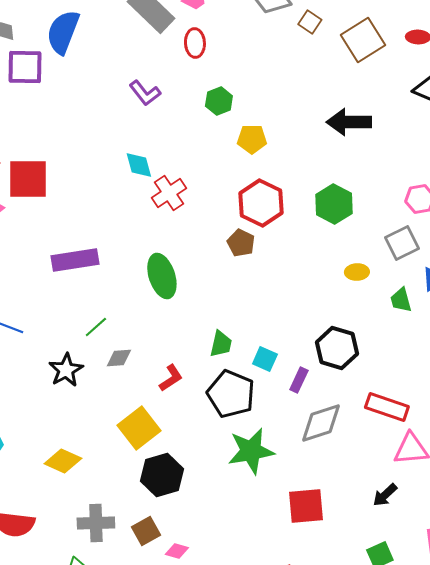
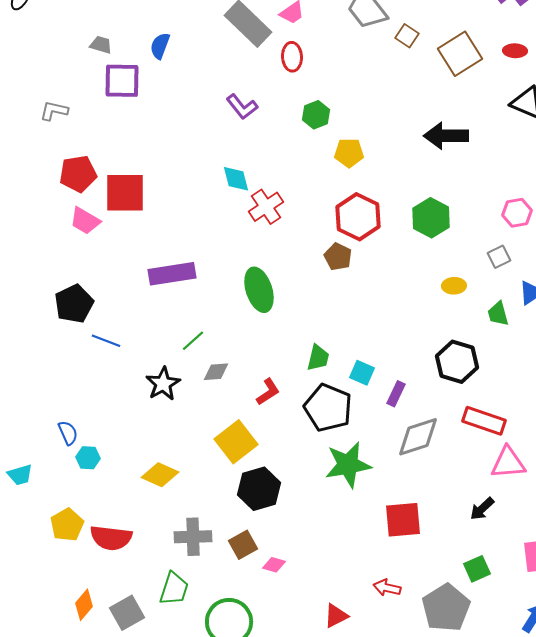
blue semicircle: (63, 32) -> (160, 46), size x0.6
gray square: (402, 243) -> (499, 257), size x0.7
black hexagon: (337, 348) -> (457, 362), moved

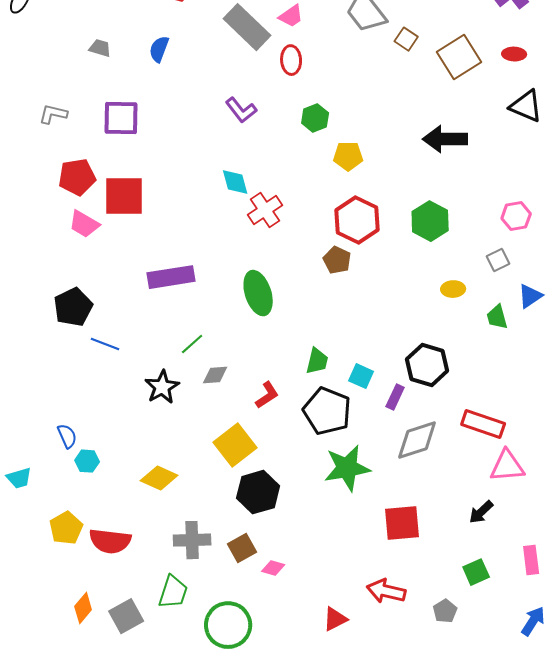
purple square: (122, 81) -> (121, 118), moved
black hexagon: (457, 362) -> (427, 365), moved
red arrow: (387, 588) -> (386, 591), size x1.4
gray pentagon: (446, 608) -> (445, 611), size x0.5

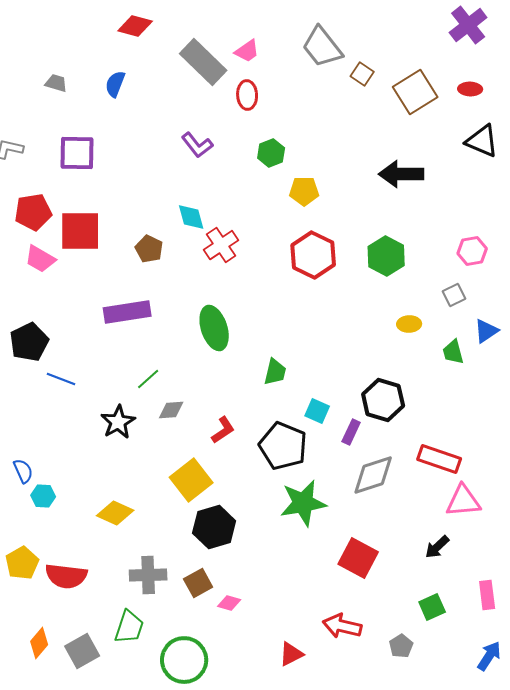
brown pentagon: (337, 260) -> (149, 249), moved
green trapezoid: (317, 361) -> (275, 372), moved
red square: (402, 523) -> (358, 558), turned 33

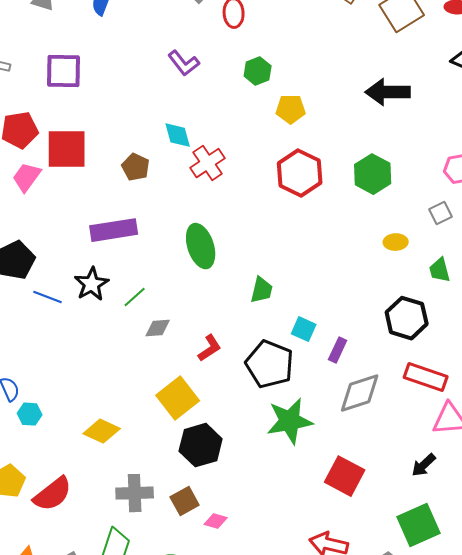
pink trapezoid: (40, 259) -> (27, 177), turned 96
black hexagon: (383, 400) -> (407, 318), moved
black star: (118, 422) -> (92, 284), moved
red semicircle: (66, 576) -> (53, 494), turned -45
green square: (432, 607) -> (419, 525), size x1.6

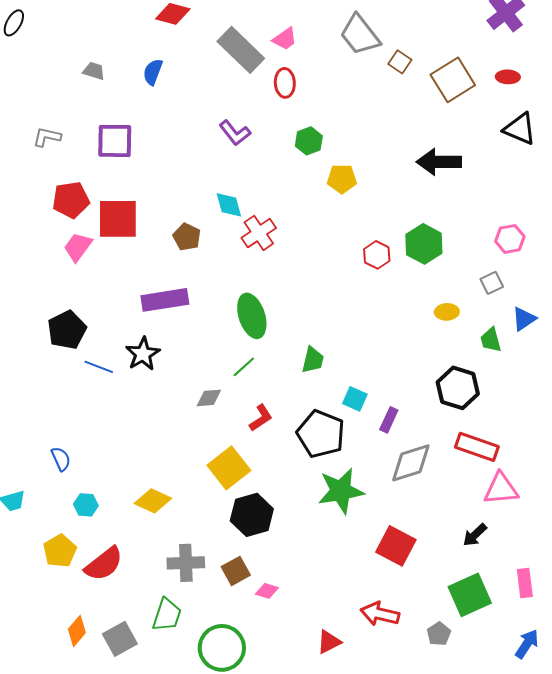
red hexagon: (300, 173) -> (377, 255), moved, size x0.6
green line: (135, 297) -> (244, 367), moved
cyan hexagon: (30, 414) -> (86, 505), moved

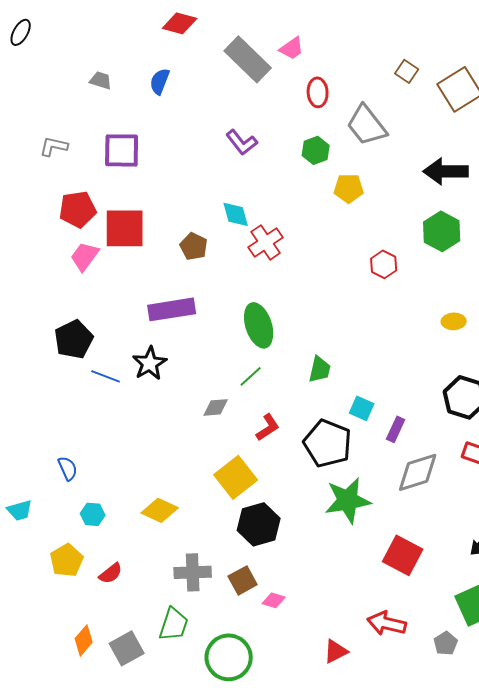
gray trapezoid: (360, 35) -> (367, 125), moved
red ellipse: (285, 83) -> (318, 92), moved
green hexagon: (424, 244) -> (442, 231), moved
red semicircle: (104, 564) -> (111, 573), size x0.6

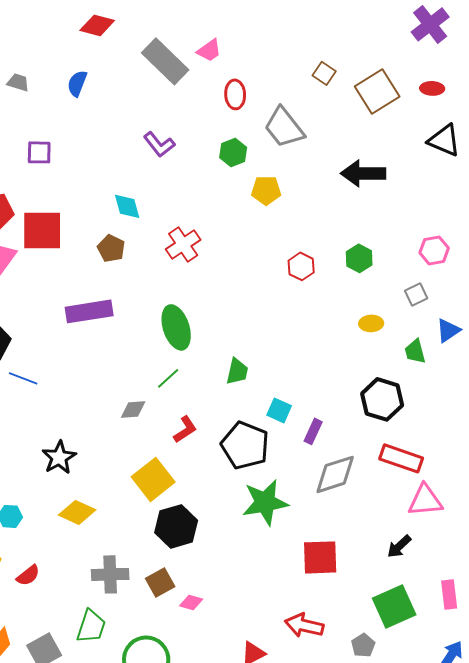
purple square: (122, 150) -> (39, 152), size x0.7
cyan diamond: (236, 214) -> (127, 206), moved
green hexagon: (442, 231) -> (359, 258), moved, size x0.7
black star: (150, 363) -> (59, 457), moved
red square: (403, 555) -> (320, 557), turned -30

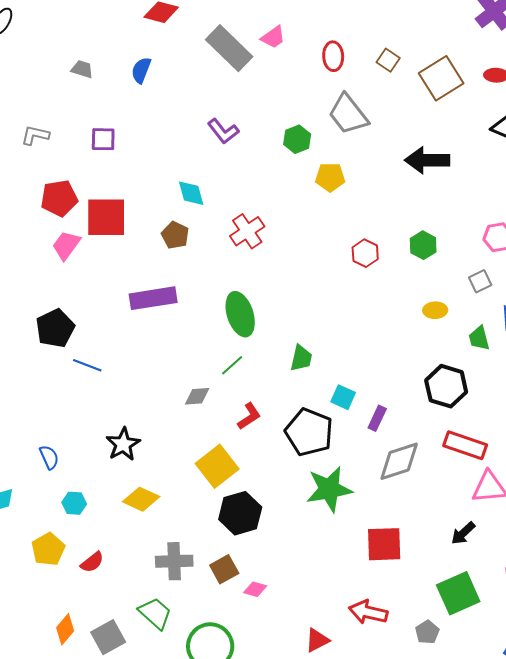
red ellipse: (235, 94) -> (333, 56), moved
green trapezoid: (91, 626) -> (155, 613), turned -66

